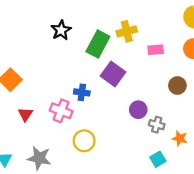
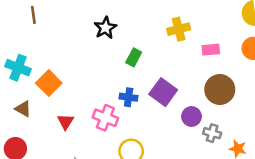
green rectangle: (98, 44) -> (134, 57), moved, size x0.6
purple square: (113, 74) -> (163, 92), moved
brown circle: (177, 85) -> (220, 89), moved, size x1.5

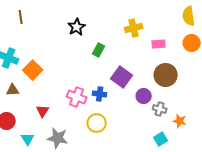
blue cross: (129, 97) -> (100, 94), moved
brown triangle: (23, 109) -> (13, 90), turned -32
red triangle: (66, 122) -> (43, 111), moved

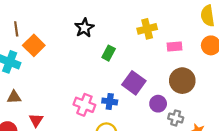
brown line: (21, 17) -> (16, 29), moved
orange square: (33, 70) -> (34, 45), moved
red triangle: (43, 111) -> (36, 120), moved

